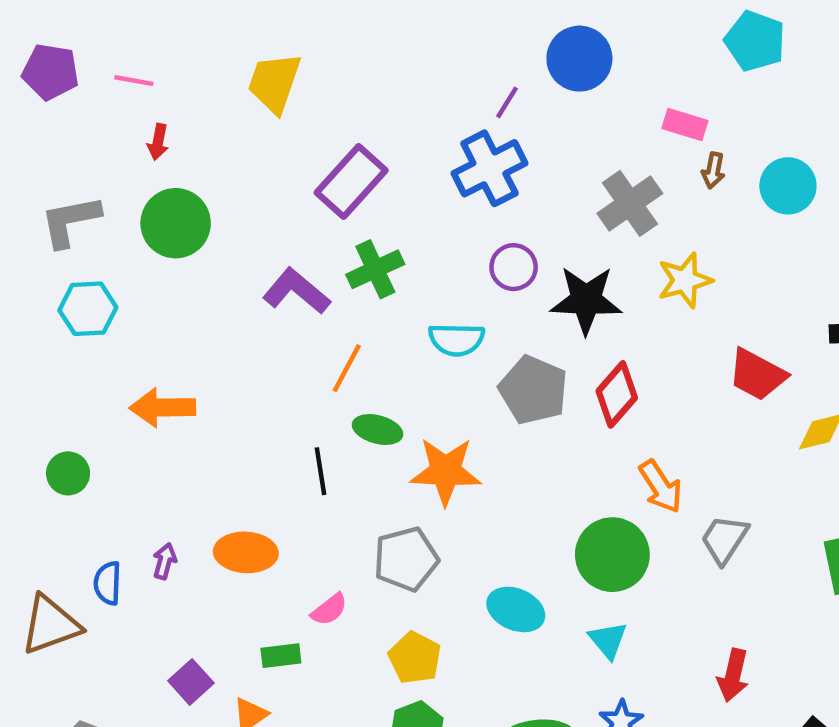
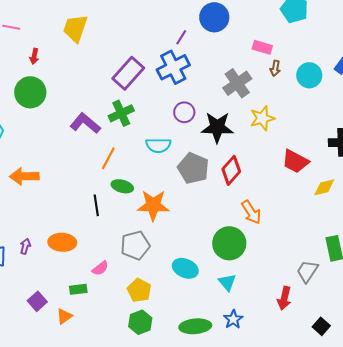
red arrow: (158, 142) -> (34, 56), moved
purple rectangle: (351, 181) -> (128, 73), moved
gray trapezoid: (724, 539) -> (307, 271), moved

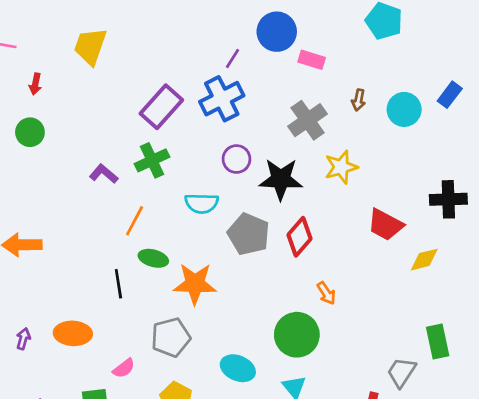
pink rectangle: (262, 47) -> (312, 60), moved
green circle: (30, 92) -> (30, 132), size x0.7
purple L-shape: (85, 123) -> (104, 174), size x0.7
orange arrow: (251, 212) -> (326, 293), size x0.7

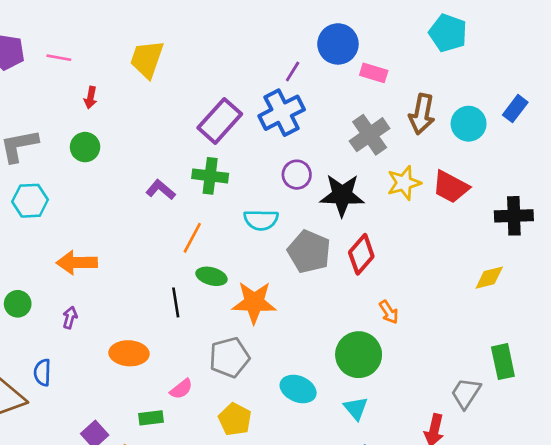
brown arrow: (359, 100) -> (422, 114), size x1.8
green cross: (152, 160) -> (210, 176), turned 32
red trapezoid: (385, 225) -> (451, 187), moved
purple arrow: (23, 339) -> (70, 318), moved

